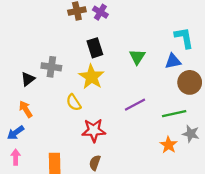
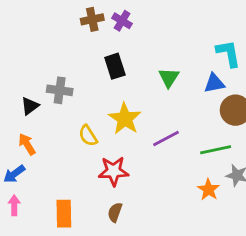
yellow star: (91, 77) -> (125, 119), moved

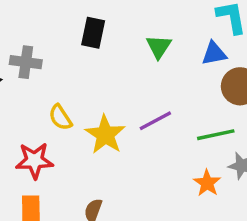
black rectangle: (115, 66) -> (93, 33), turned 30
yellow star: (125, 119) -> (105, 135), moved
red star: (114, 171) -> (34, 161), moved

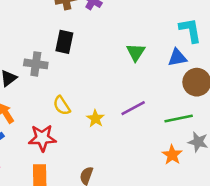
black rectangle: (93, 33) -> (64, 42), moved
yellow star: (105, 135) -> (95, 119), size x0.6

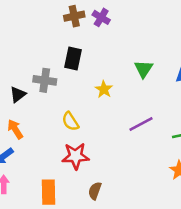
yellow star: (95, 119) -> (104, 89), moved
red star: (42, 138) -> (76, 156), moved

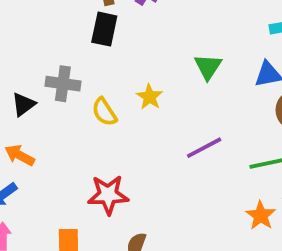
black rectangle: (73, 59) -> (104, 29), moved
yellow semicircle: (70, 121) -> (104, 112), moved
orange arrow: (15, 129) -> (20, 155), turned -30

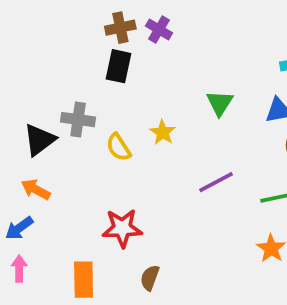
black triangle: (23, 104) -> (39, 140), size x1.4

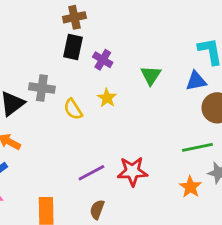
purple cross: (159, 29) -> (103, 60), moved
purple line: (216, 182) -> (91, 173), moved
red star: (122, 228) -> (132, 171), moved

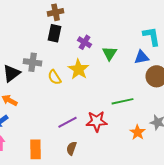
purple cross: (103, 60) -> (85, 42), moved
yellow star: (107, 98) -> (79, 69), size x1.5
green line: (197, 147) -> (123, 101), moved

